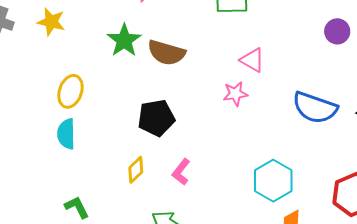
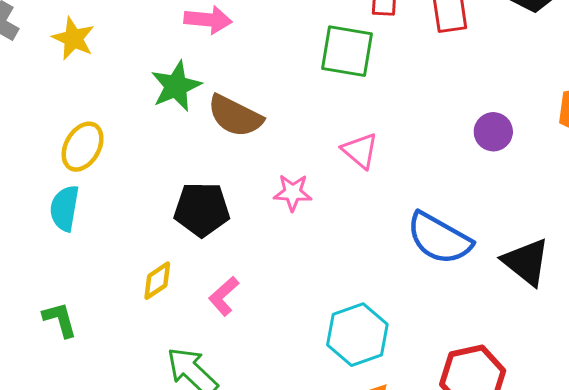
pink star: (235, 94) -> (293, 192), moved

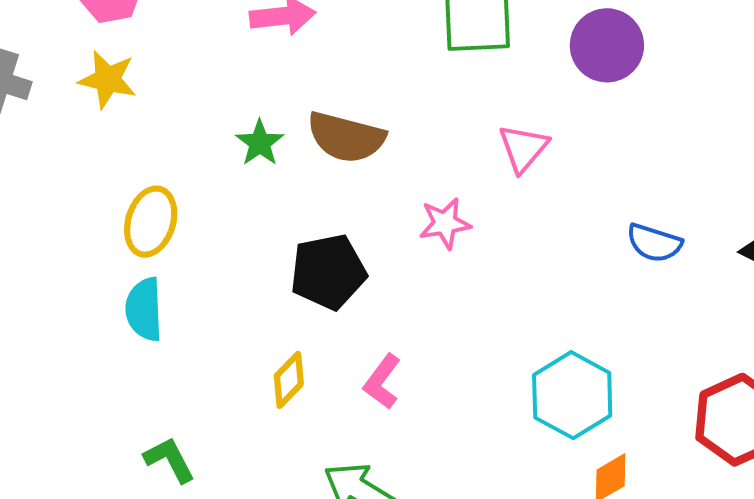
green star: (176, 86) -> (260, 143), moved, size x0.7
purple circle: (493, 132) -> (607, 45), moved, size x1.4
pink triangle: (360, 151) -> (523, 148), turned 42
blue semicircle: (439, 238) -> (654, 243), size x0.6

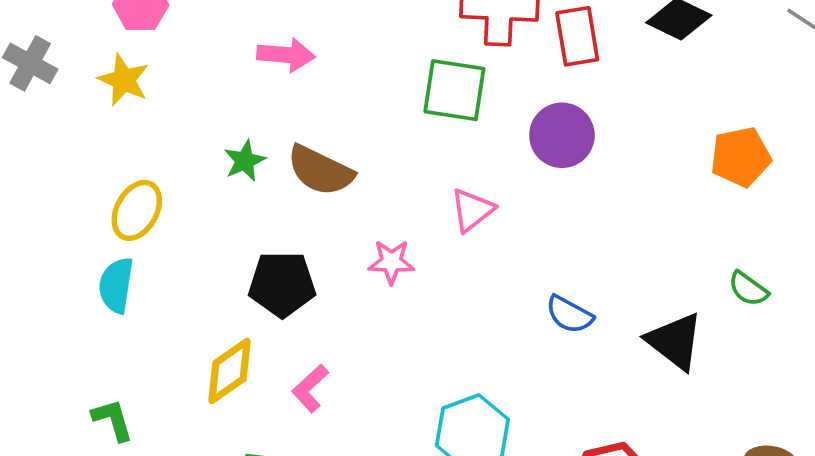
yellow diamond: (289, 380) -> (230, 371), size x1.4

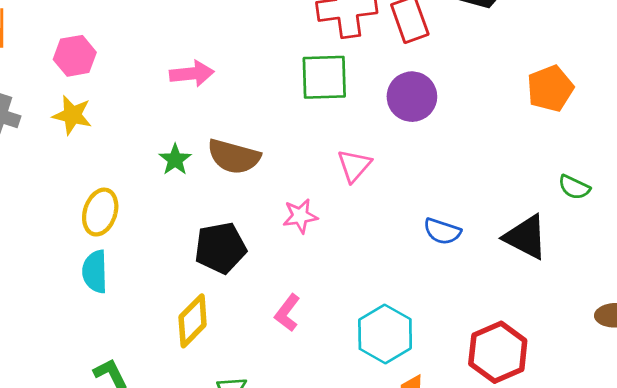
pink L-shape: (310, 388) -> (287, 313), moved

